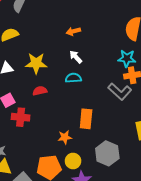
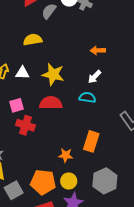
white arrow: (76, 57) -> (94, 77), turned -104
red semicircle: (40, 91) -> (51, 103), size x1.5

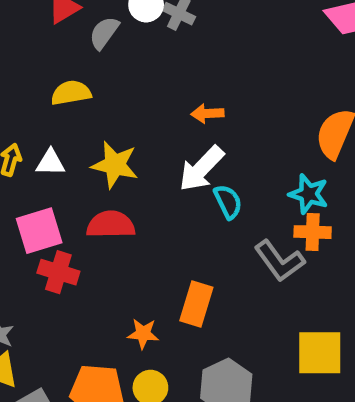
white arrow: (94, 77) -> (201, 169), size x1.6
cyan semicircle: (87, 97) -> (228, 202), moved, turned 56
pink square: (17, 105) -> (39, 231), size x1.5

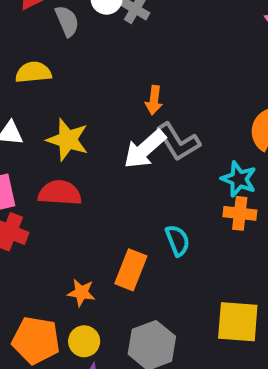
gray semicircle: (104, 33) -> (67, 21), turned 116
orange arrow: (207, 113) -> (154, 100), turned -84
cyan semicircle: (228, 202) -> (177, 240), moved
gray L-shape: (279, 261) -> (178, 142), moved

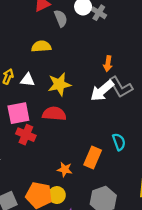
yellow star: (68, 140) -> (59, 84), turned -30
yellow circle: (84, 341) -> (57, 195), moved

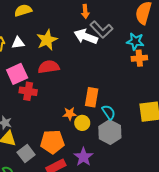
white arrow: (102, 91) -> (86, 37), turned 75
cyan semicircle: (119, 142) -> (109, 112), moved
yellow circle: (57, 195) -> (82, 123), moved

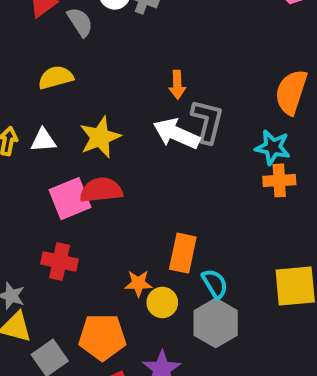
gray L-shape: (101, 30) -> (207, 121), turned -125
pink square: (17, 74) -> (70, 199), moved
red cross: (28, 91) -> (60, 262), moved

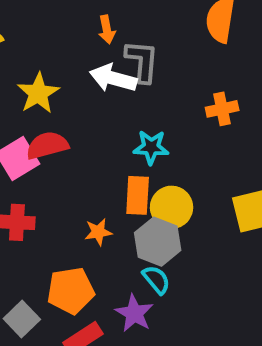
cyan star: (273, 147) -> (151, 147), moved
cyan semicircle: (215, 284) -> (156, 280), moved
yellow circle: (162, 302) -> (172, 207), moved, size x1.4
gray hexagon: (216, 323) -> (158, 242), moved

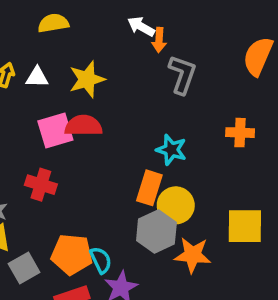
white arrow: (113, 78) -> (141, 27), moved, size x0.7
orange star: (98, 232) -> (193, 255), moved, size x1.5
cyan semicircle: (156, 280) -> (101, 260), moved

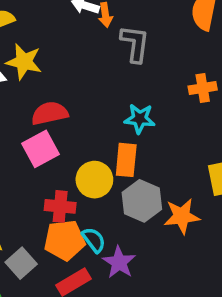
yellow star: (87, 79) -> (24, 62), moved, turned -30
pink square: (55, 130) -> (41, 149), moved
red cross: (41, 185) -> (60, 206), moved
yellow circle: (176, 205) -> (94, 180), moved

